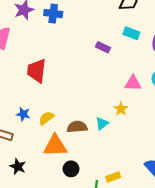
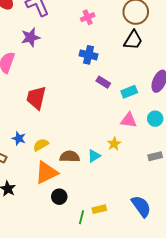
blue cross: (53, 14) -> (89, 55), moved
cyan rectangle: (131, 33) -> (129, 92), moved, turned -49
orange triangle: (55, 146) -> (46, 173), turned -30

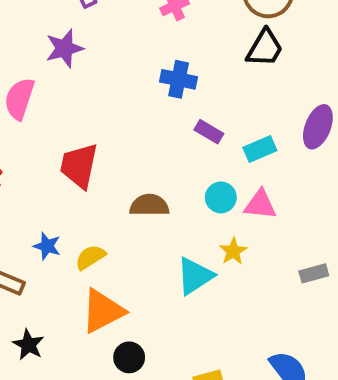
cyan circle: (155, 119) -> (221, 197), moved
cyan triangle: (94, 156) -> (195, 276), size x1.5
brown semicircle: (70, 157) -> (149, 205), moved

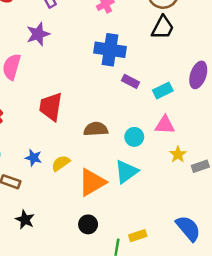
blue cross: (179, 79) -> (110, 50), size x1.4
cyan circle: (221, 197) -> (134, 137), moved
yellow star: (233, 251) -> (178, 154), moved
orange triangle: (103, 311) -> (92, 182), moved

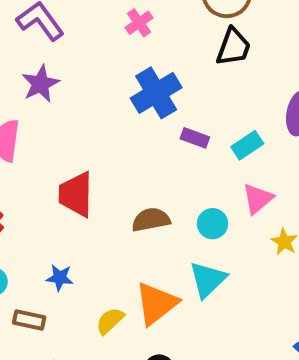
blue cross: (110, 50) -> (156, 93), turned -32
pink triangle: (165, 125) -> (258, 199), turned -35
yellow semicircle: (61, 163) -> (110, 321), moved

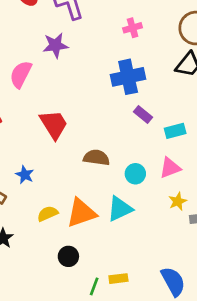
red trapezoid: (76, 194) -> (54, 124), turned 128

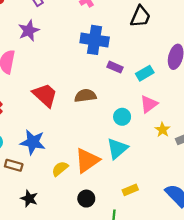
blue cross: (128, 77) -> (95, 40), turned 36
brown semicircle: (96, 158) -> (85, 96), moved
blue star: (25, 175) -> (33, 142), size x1.6
yellow rectangle: (118, 279) -> (130, 190), moved

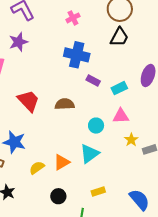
pink triangle: (149, 104) -> (121, 116), turned 30
orange triangle: (87, 160) -> (62, 162), size x0.7

